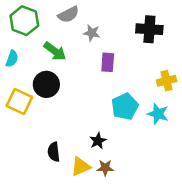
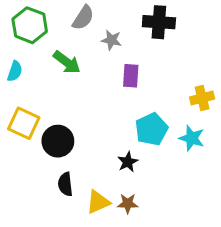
gray semicircle: (68, 14) -> (83, 18), turned -30
black cross: (149, 29) -> (159, 22), moved
black circle: (46, 84) -> (58, 141), moved
black star: (98, 141) -> (128, 162), moved

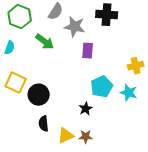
gray star: (111, 40) -> (75, 27), size x1.5

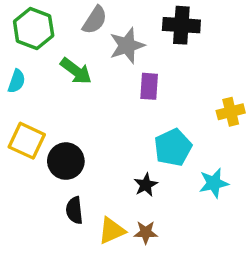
gray star: (75, 27) -> (127, 46), turned -30
cyan star: (129, 93) -> (214, 183), moved, turned -30

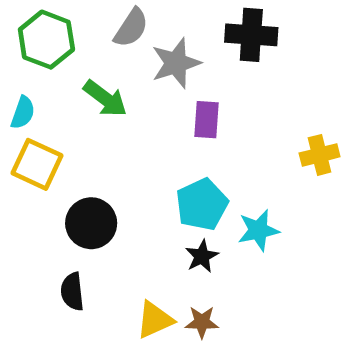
yellow square: (27, 141) -> (37, 164), moved
cyan pentagon: (173, 147) -> (202, 204), moved
cyan star: (214, 183) -> (258, 230), moved
black semicircle: (74, 210) -> (72, 292), moved

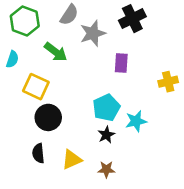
black cross: (251, 35) -> (132, 19), turned -30
purple rectangle: (207, 120) -> (121, 63), moved
yellow square: (37, 164) -> (36, 87), moved
yellow triangle: (155, 320) -> (72, 160), moved

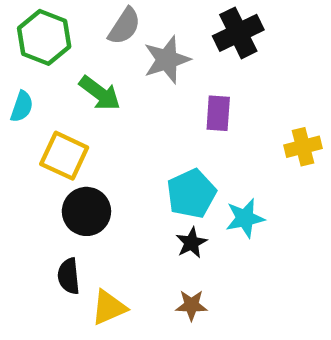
yellow triangle: (72, 160) -> (109, 307), moved

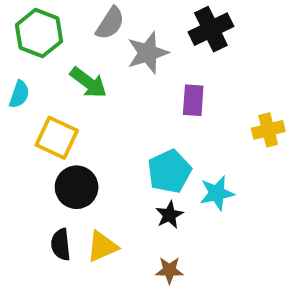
yellow triangle: (109, 307) -> (102, 246), moved

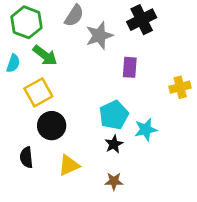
green arrow: (88, 82) -> (45, 55), moved
yellow square: (57, 138) -> (38, 92), turned 36
black semicircle: (61, 245) -> (26, 157), moved

